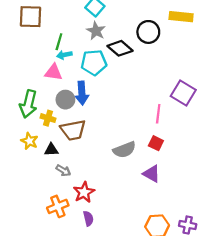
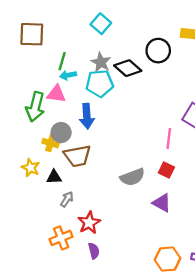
gray star: (96, 31) -> (101, 62), moved
gray circle: (65, 100) -> (61, 133), moved
green arrow: (28, 104) -> (35, 107), moved
gray arrow: (63, 170) -> (67, 199), turned -88

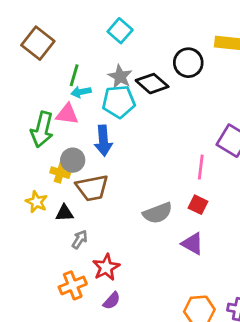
brown square: (32, 34) -> (38, 43), turned 36
purple semicircle: (94, 251) -> (112, 301), turned 56

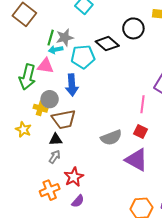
gray star: (120, 77) -> (65, 38), moved, turned 30
black triangle: (64, 213) -> (56, 140), moved
purple triangle: (192, 244) -> (136, 160), size x1.4

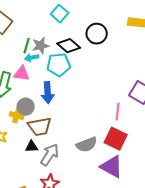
black circle: (133, 28) -> (97, 34), moved
black diamond: (107, 44) -> (69, 46), moved
red square: (140, 131) -> (116, 139), size x1.6
gray arrow: (55, 157) -> (50, 155), moved, size x1.6

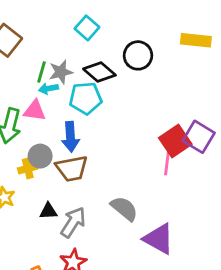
yellow cross: (17, 116) -> (28, 168), turned -32
brown trapezoid: (40, 127) -> (72, 168), moved
red square: (116, 139) -> (175, 141), moved, turned 30
gray semicircle: (87, 145) -> (124, 208), turned -120

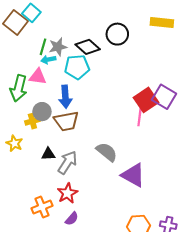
cyan square: (87, 28) -> (31, 13), moved

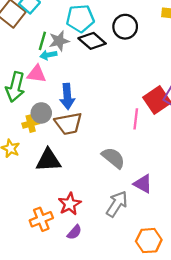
cyan pentagon: (77, 67) -> (80, 18), moved
pink line: (140, 117) -> (136, 119), moved
black triangle: (48, 154) -> (48, 160), size x1.6
gray arrow: (67, 162) -> (117, 204), moved
purple triangle: (133, 175) -> (143, 184), size x0.7

